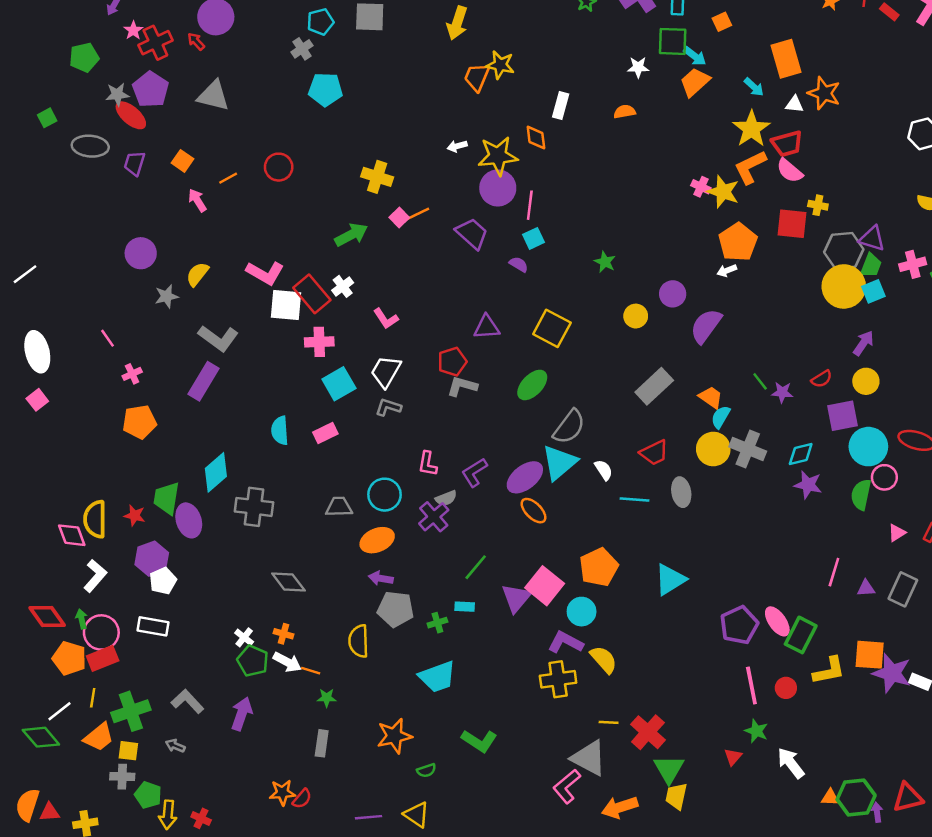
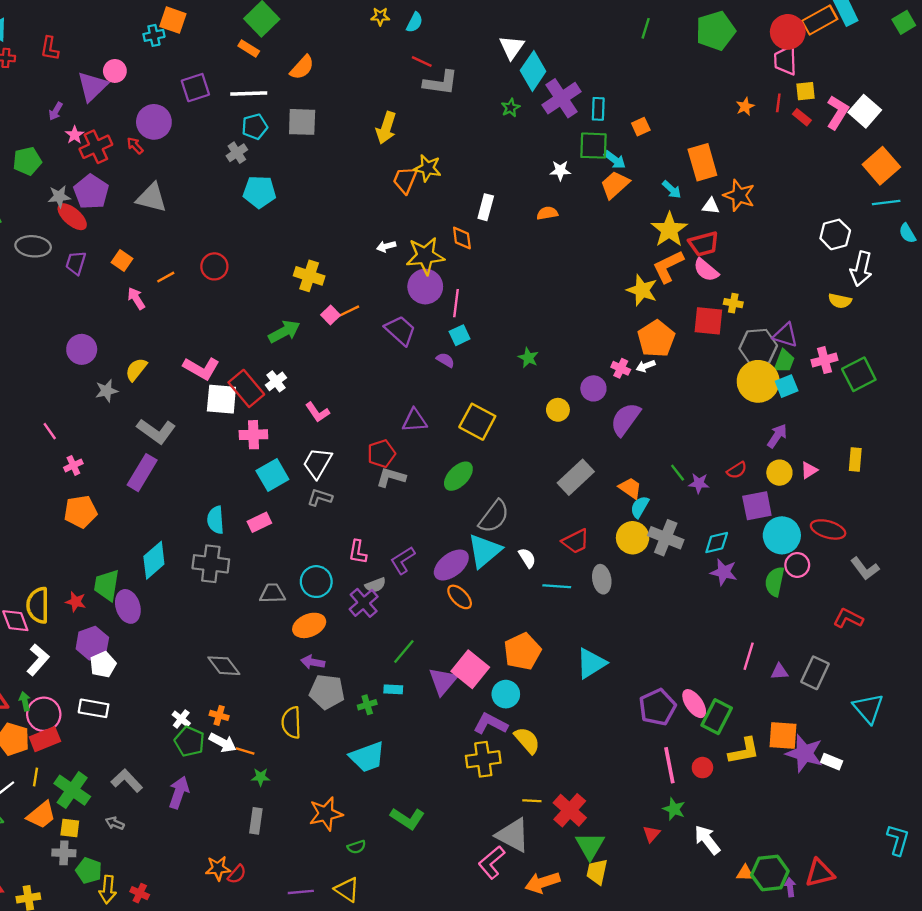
pink cross: (701, 187) -> (621, 368), moved
gray cross: (254, 507) -> (211, 564), moved
pink triangle: (897, 533) -> (809, 470), moved
green cross: (131, 711) -> (72, 790), turned -36

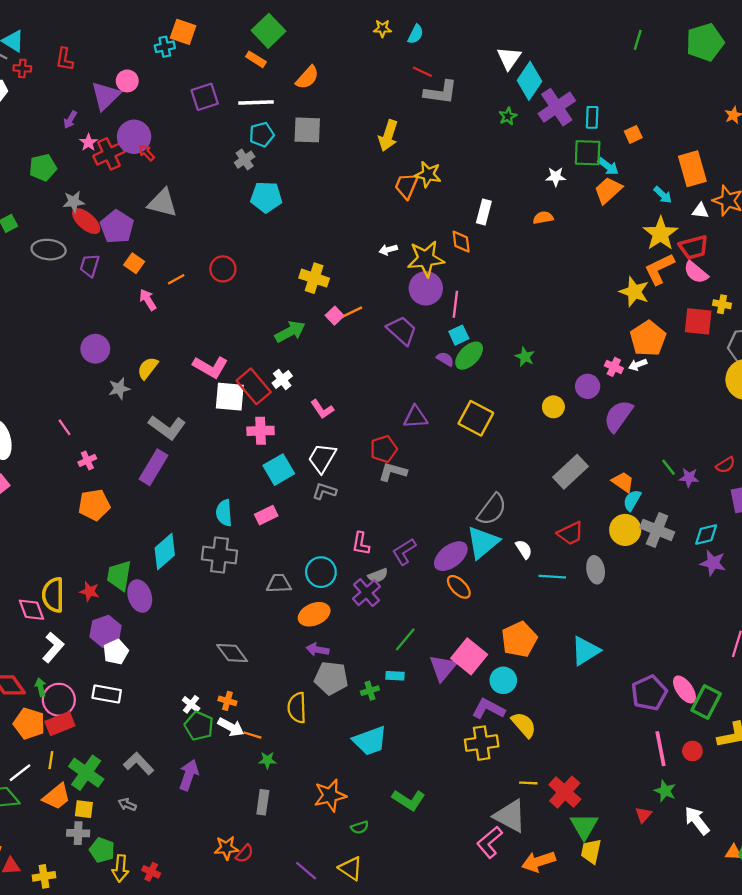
purple circle: (154, 122) -> (134, 137), moved
purple pentagon: (91, 192) -> (117, 227), moved
green ellipse: (458, 476) -> (469, 356), moved
purple line: (301, 892) -> (306, 871), turned 45

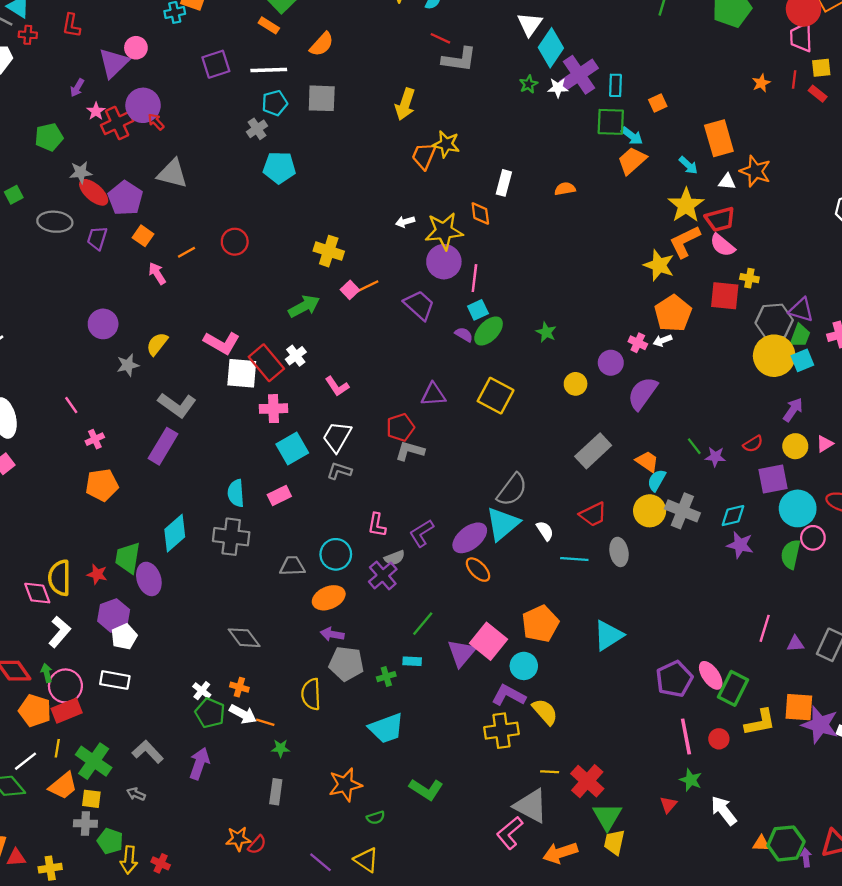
white star: (556, 177) -> (558, 88), moved

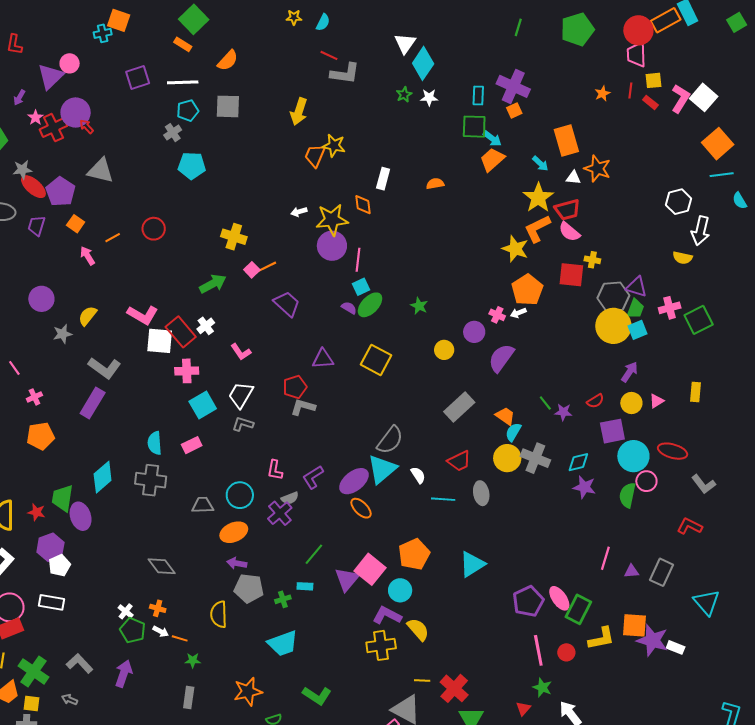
purple cross: (579, 75) -> (513, 86), moved, turned -32
purple trapezoid: (419, 305) -> (287, 304), moved
white arrow: (243, 714) -> (161, 631), size x0.7

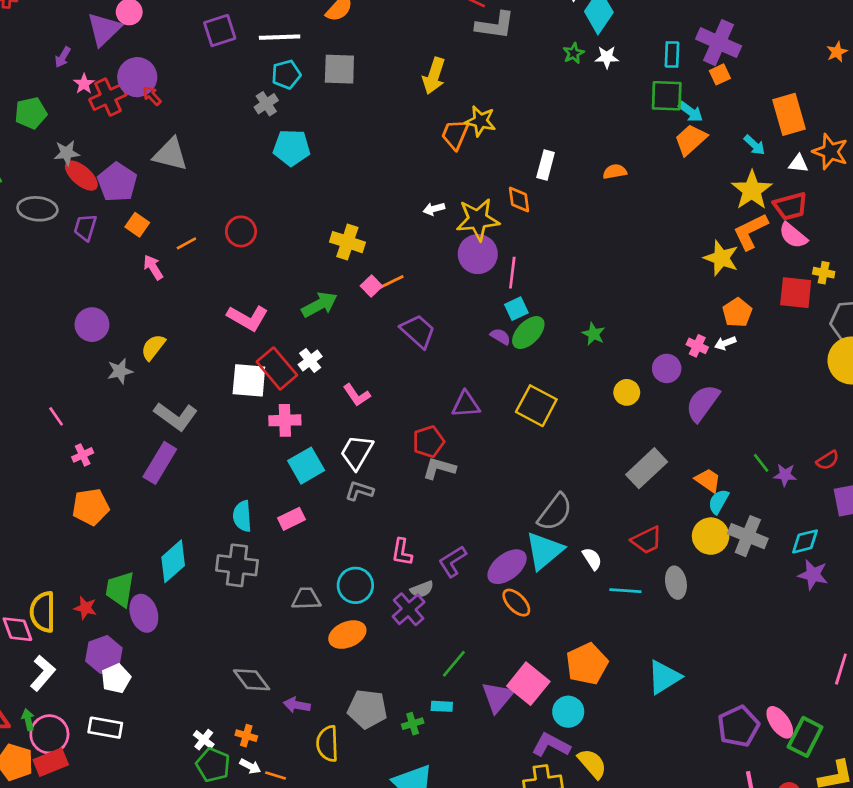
orange pentagon: (527, 290) -> (737, 313), size x0.7
pink L-shape: (143, 315) -> (248, 318), moved
purple arrow: (237, 563) -> (297, 705), moved

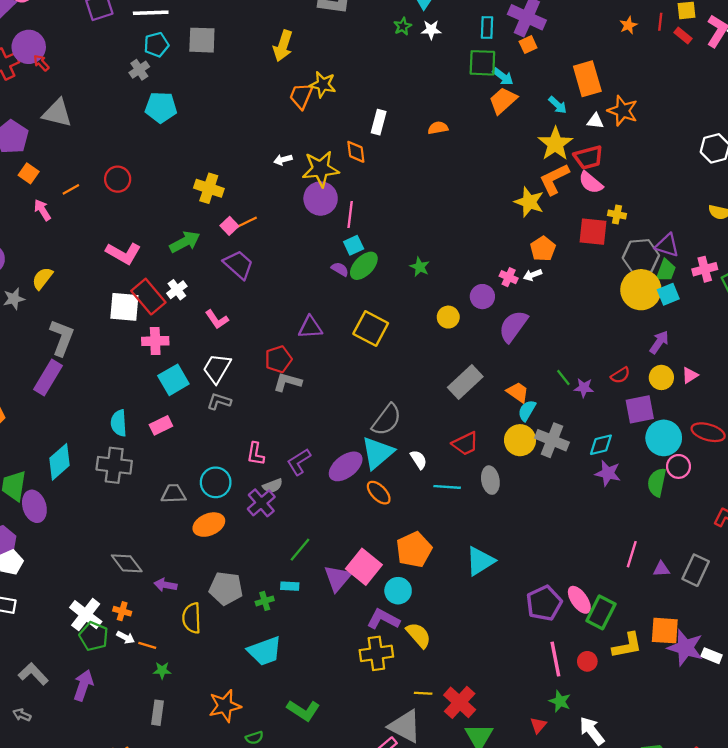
purple trapezoid: (418, 331) -> (238, 265), moved
gray L-shape: (176, 416) -> (62, 338), turned -105
orange ellipse: (516, 603) -> (379, 493), moved
white cross: (204, 740) -> (86, 615), size x1.8

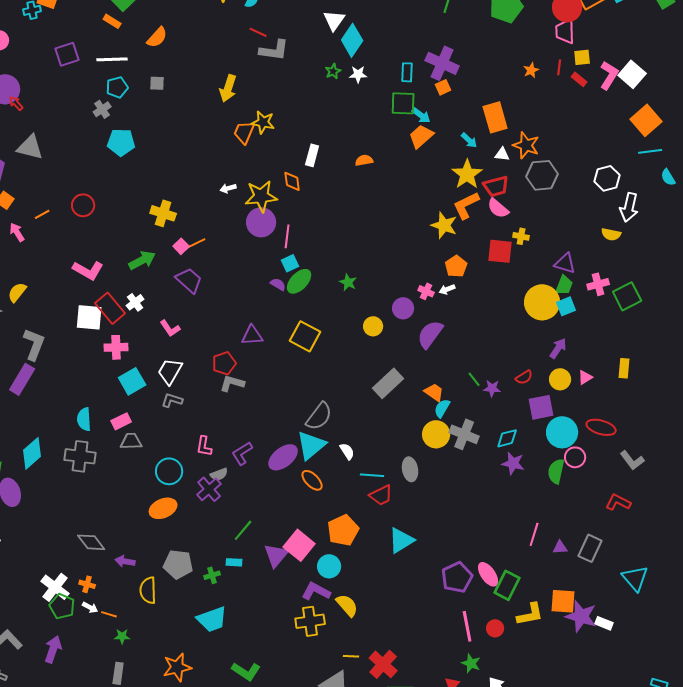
gray square: (202, 40) -> (157, 83), size x0.6
gray hexagon: (641, 257) -> (542, 175), moved
red trapezoid: (465, 444) -> (381, 495), moved
gray trapezoid: (173, 494) -> (131, 441), moved

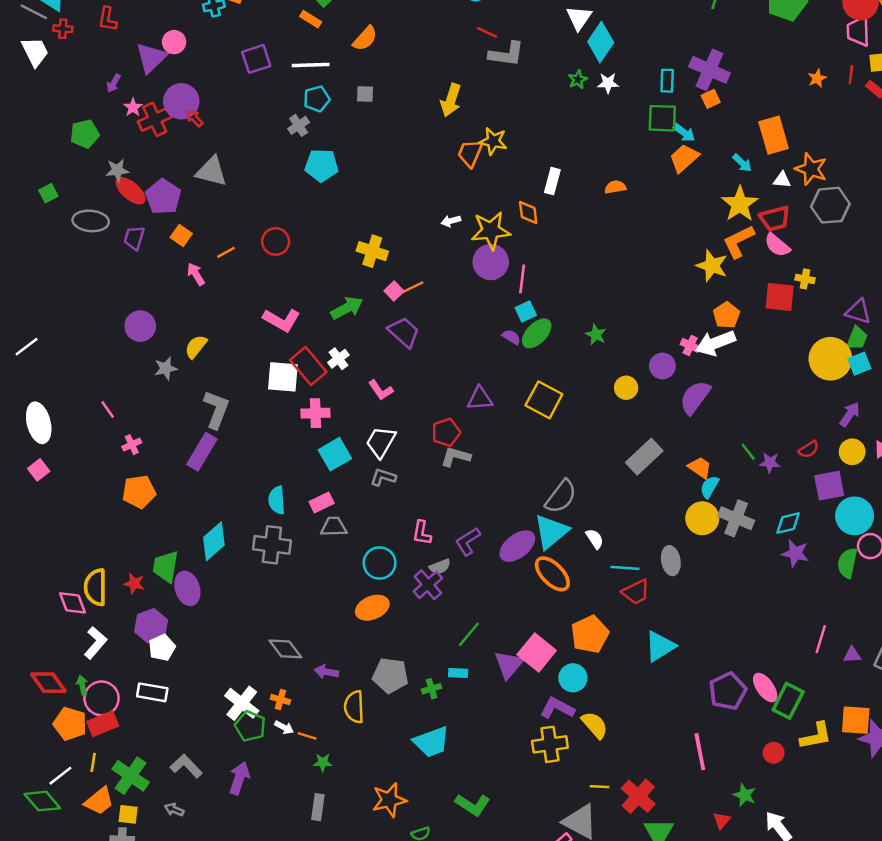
white arrow: (447, 289) -> (716, 343), size x2.0
orange ellipse: (312, 480) -> (552, 574), size x1.4
pink line: (467, 626) -> (700, 752), moved

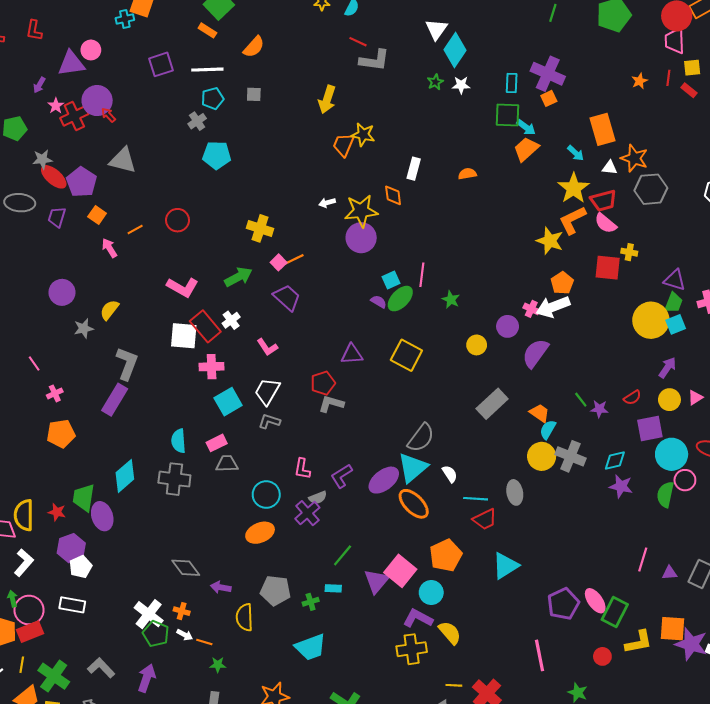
purple triangle: (151, 58) -> (71, 63), turned 36
pink line: (522, 279) -> (422, 275), moved

